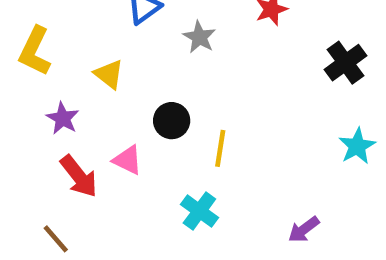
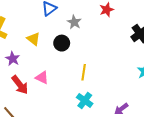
black circle: (172, 121) -> (62, 43), moved
cyan cross: (199, 211) -> (85, 101), moved

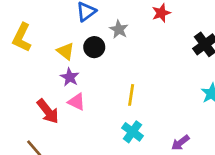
black circle: (62, 43) -> (94, 47), moved
purple star: (13, 59) -> (70, 77), moved

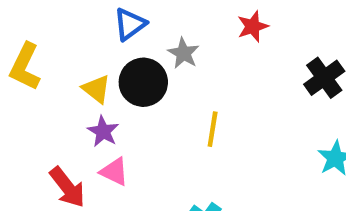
black circle: (94, 47) -> (143, 82), size x1.4
yellow line: (131, 95) -> (213, 129), moved

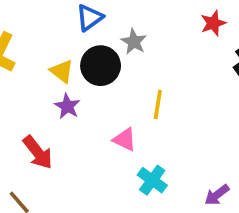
red star: (253, 26) -> (213, 23), moved
pink triangle: (114, 172) -> (125, 139), moved

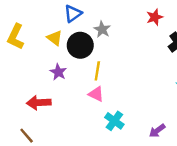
yellow triangle: (62, 71) -> (55, 38), moved
yellow line: (158, 104) -> (97, 71), moved
red arrow: (38, 152) -> (39, 103), turned 125

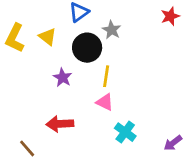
yellow triangle: (55, 38) -> (48, 37), moved
red arrow: (39, 103) -> (60, 124), moved

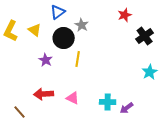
pink triangle: (105, 102) -> (73, 98), moved
cyan cross: (125, 132) -> (108, 102), moved, turned -35

